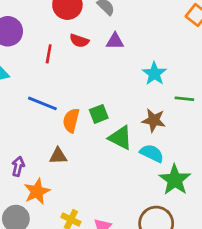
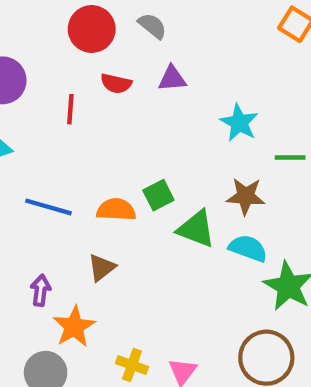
blue line: (42, 103) -> (48, 207), moved
orange semicircle: (71, 120) -> (116, 210), turned 85
brown triangle: (58, 156) -> (102, 268), turned -30

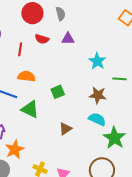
gray semicircle: (152, 26) -> (60, 14), turned 32
orange semicircle: (116, 210) -> (26, 76), moved
green triangle: (196, 229) -> (30, 109), moved
brown triangle: (102, 268) -> (65, 129), moved

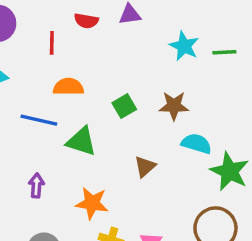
green line: (120, 79) -> (224, 52), moved
brown star: (98, 95) -> (174, 106), moved
orange star: (15, 149) -> (92, 203), moved, turned -30

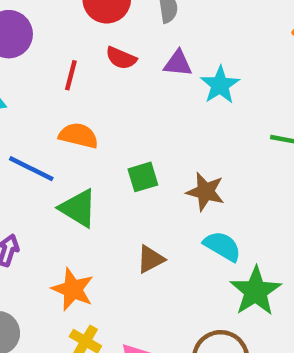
cyan star: (184, 46) -> (220, 85), moved

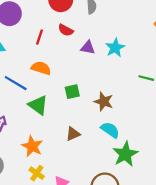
purple triangle: (178, 63) -> (88, 48), moved

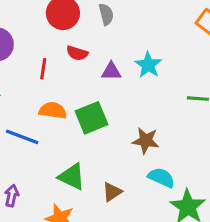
green square: (72, 92) -> (91, 118), moved, size x1.5
green triangle: (38, 105) -> (72, 177), moved

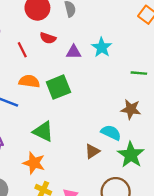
red line: (43, 69) -> (22, 50), turned -35
brown star: (146, 141) -> (131, 109), moved
brown triangle: (112, 192) -> (92, 151), moved

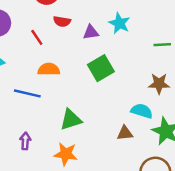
green square: (58, 87) -> (101, 68), moved
green triangle: (43, 131) -> (71, 120), turned -35
brown triangle: (92, 151) -> (125, 133), turned 35

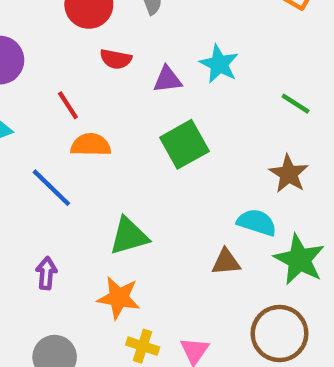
red line: (37, 37) -> (68, 105), moved
green line: (162, 45) -> (296, 104), turned 35
brown star: (159, 84) -> (289, 174), turned 30
blue line: (27, 93) -> (51, 188), turned 30

